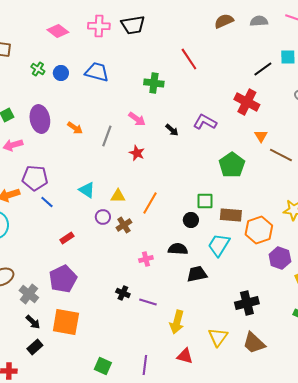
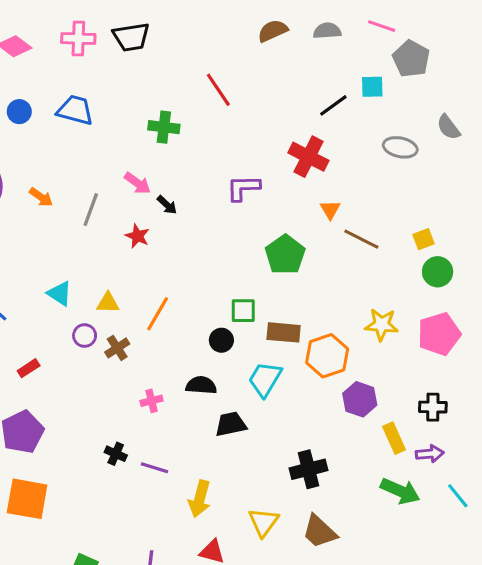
purple L-shape: (205, 122) -> (243, 188), turned -30
black arrow: (172, 130) -> (167, 205), moved

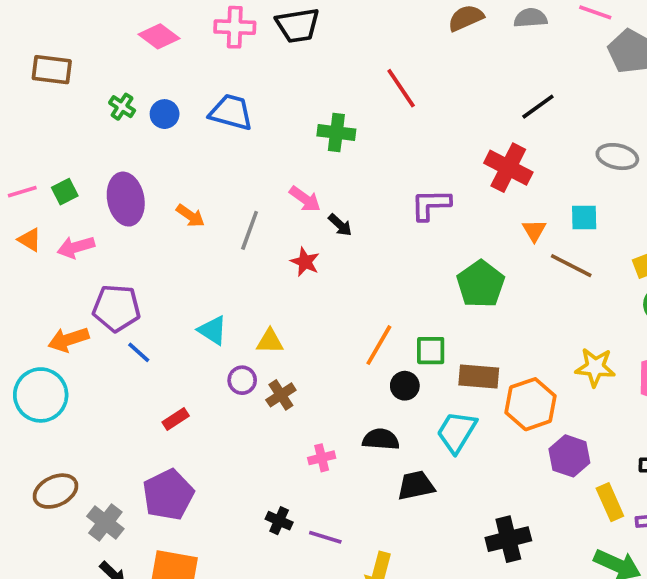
cyan square: (372, 87) -> (584, 218), moved
orange line: (158, 314) -> (379, 345), moved

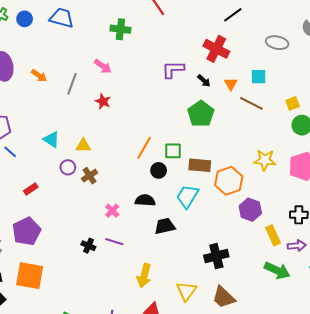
black arrow: (340, 225) -> (204, 81), moved
pink cross: (322, 458) -> (112, 211), turned -32
purple line: (325, 537) -> (114, 242), moved

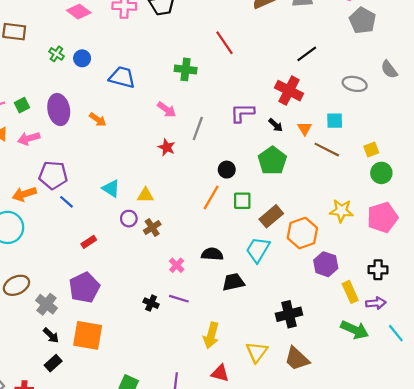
blue trapezoid: (62, 18) -> (122, 77), moved
gray line: (72, 84) -> (198, 128), moved
brown rectangle: (200, 165) -> (271, 216), turned -45
black circle: (159, 170) -> (227, 170), moved

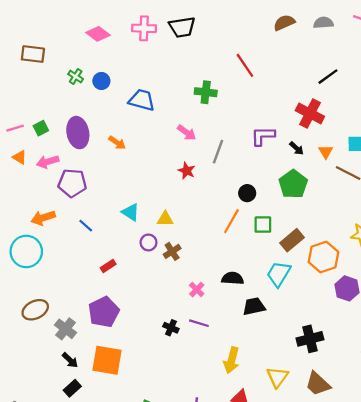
purple pentagon: (53, 175) -> (72, 183), moved

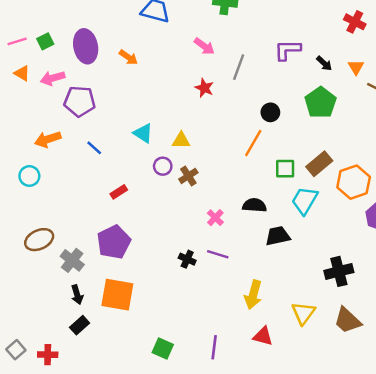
red cross: (310, 114) -> (355, 22), moved, size x0.7
green square: (263, 225) -> (285, 169), moved
cyan circle: (26, 251) -> (29, 176), size x0.6
black arrow: (70, 360) -> (77, 295), turned 30

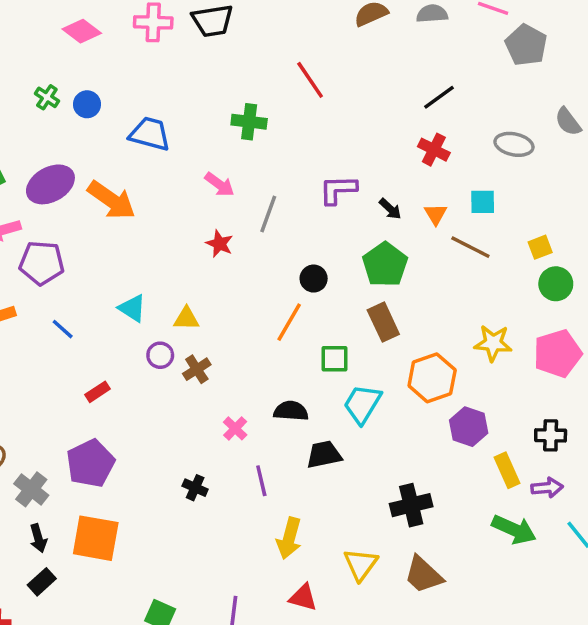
purple ellipse: (86, 46) -> (50, 184), turned 72
orange arrow: (128, 57) -> (111, 200), size x1.8
brown rectangle: (319, 164) -> (383, 322), moved, turned -75
purple line: (218, 254) -> (261, 481), moved, turned 60

